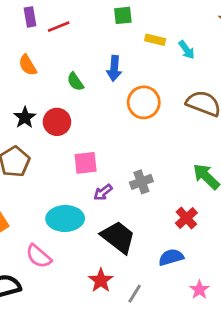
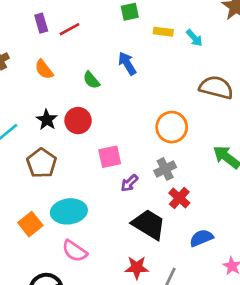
blue arrow: (114, 68) -> (127, 63), turned 150
orange circle: (144, 102) -> (172, 127), moved
red cross: (186, 218) -> (179, 198), moved
cyan ellipse: (65, 219) -> (69, 211), moved
red star: (101, 280) -> (137, 268), turned -30

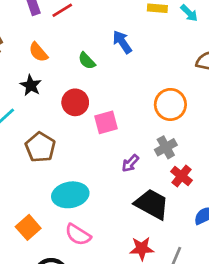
black star: (47, 120) -> (31, 85), moved
pink square: (110, 157) -> (106, 122), moved
orange square: (30, 224) -> (28, 227), moved

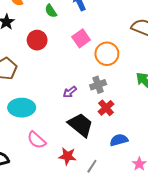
pink square: (106, 122) -> (81, 38), moved, turned -30
pink semicircle: (78, 235) -> (37, 140), moved

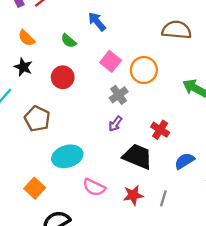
gray cross: (98, 85) -> (119, 95), moved

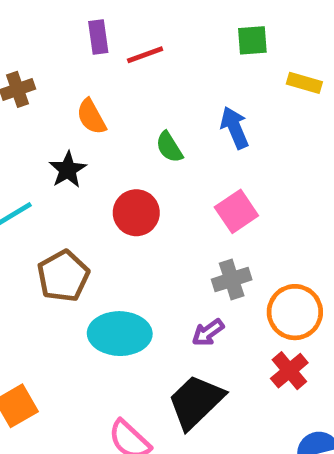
orange circle: (144, 70) -> (295, 312), moved
cyan ellipse: (67, 156) -> (120, 334), moved
black trapezoid: (138, 157) -> (196, 402), moved, turned -84

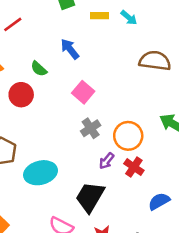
red circle: (136, 213) -> (21, 95), moved
purple arrow: (208, 332) -> (107, 161), moved

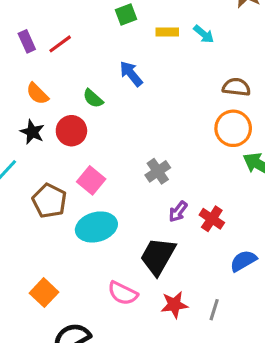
brown semicircle: (155, 61) -> (236, 87), size x0.7
pink square: (83, 92) -> (91, 180), moved
orange circle: (128, 136) -> (233, 128), moved

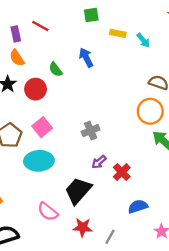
purple rectangle: (27, 41) -> (16, 34), moved
red line: (60, 44) -> (40, 26), turned 54

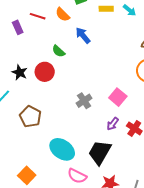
orange semicircle: (17, 58) -> (63, 15), moved
pink square: (42, 127) -> (118, 97), moved
gray cross: (91, 131) -> (84, 101), moved
cyan ellipse: (39, 161) -> (62, 149), moved, turned 50

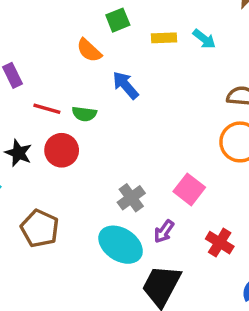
red line: (38, 16) -> (47, 109), moved
green semicircle: (59, 51) -> (84, 114), turned -32
purple arrow: (113, 124) -> (164, 231), moved
cyan ellipse: (62, 149) -> (121, 245), moved

